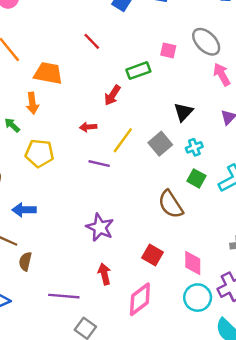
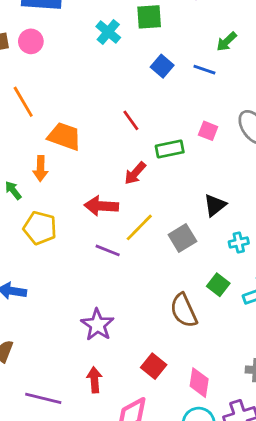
red line: (92, 41) -> (131, 120), moved
red arrow: (88, 127) -> (101, 206), size x1.6
cyan cross: (194, 147) -> (239, 243), moved

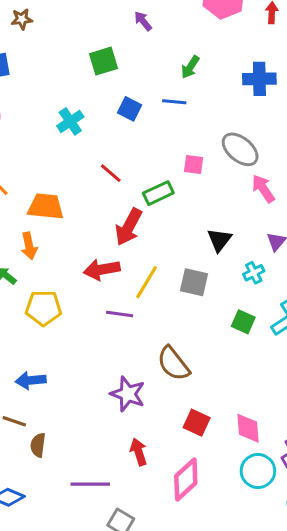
cyan cross: (108, 32) -> (70, 121), moved, turned 30
red arrow: (135, 173) -> (129, 227), size x1.4
gray square: (182, 238) -> (194, 282), turned -32
brown semicircle: (184, 310) -> (173, 364), moved

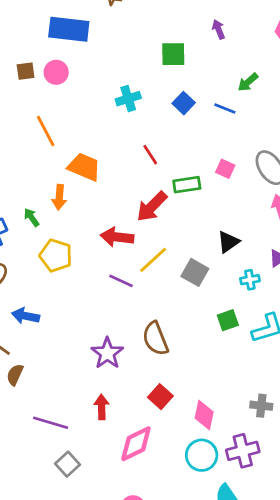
green square: (243, 322) -> (228, 320), turned 30

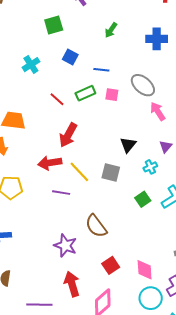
blue line: (225, 108) -> (101, 70), moved
green rectangle: (187, 185) -> (85, 93), moved
yellow line: (153, 260) -> (79, 172), turned -75
red square: (160, 397) -> (111, 265), turned 30
red arrow: (102, 407) -> (72, 284), size x1.4

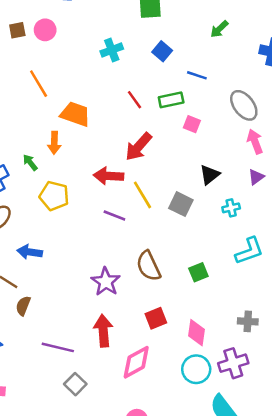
pink square: (112, 95) -> (192, 124), moved
purple triangle: (166, 147) -> (256, 177), moved
green square: (143, 199) -> (198, 272), moved

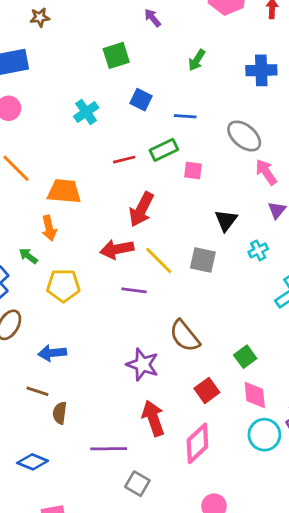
red line: (134, 100) -> (124, 160), turned -54
green square: (198, 272) -> (245, 357), moved

